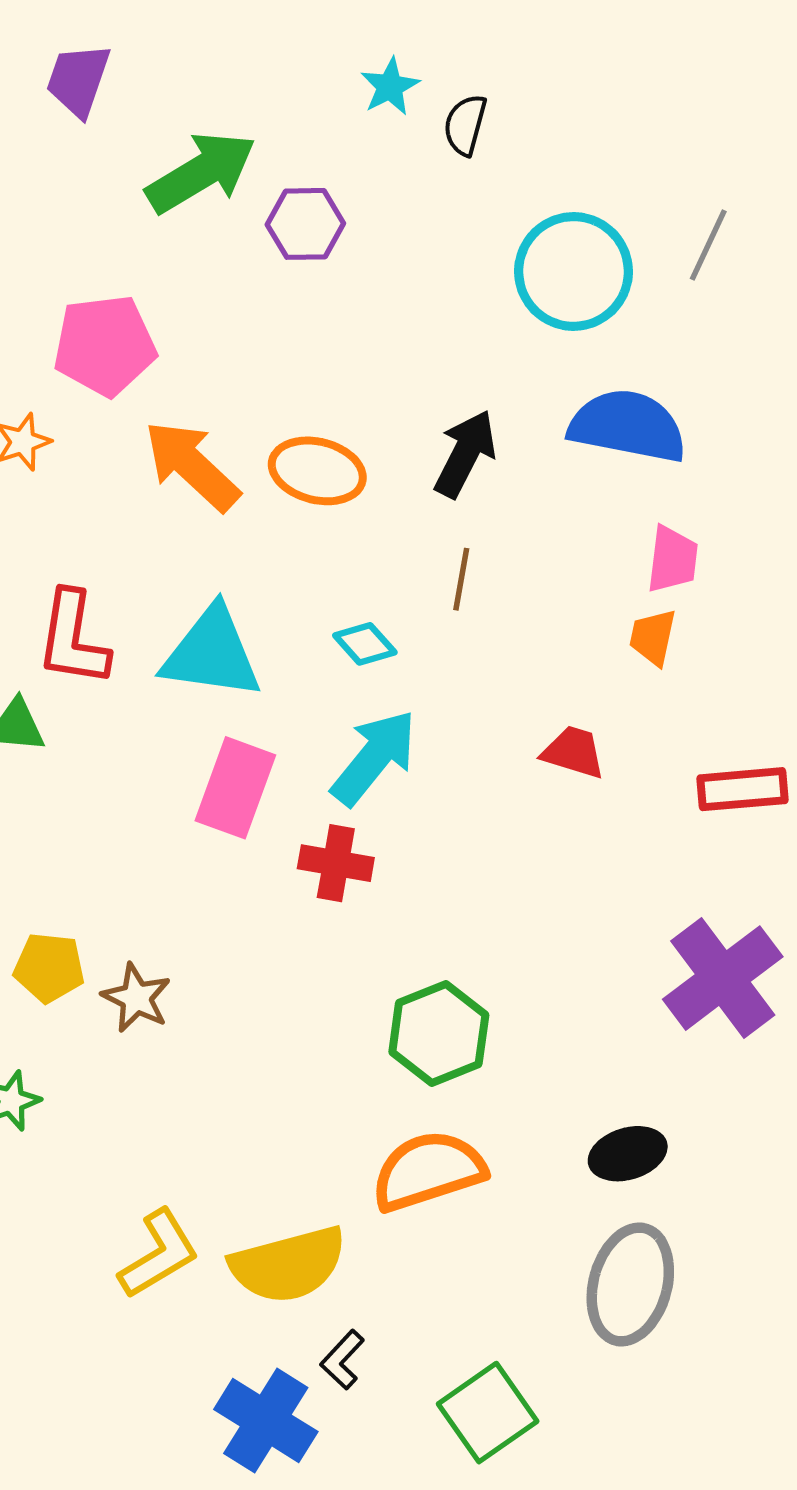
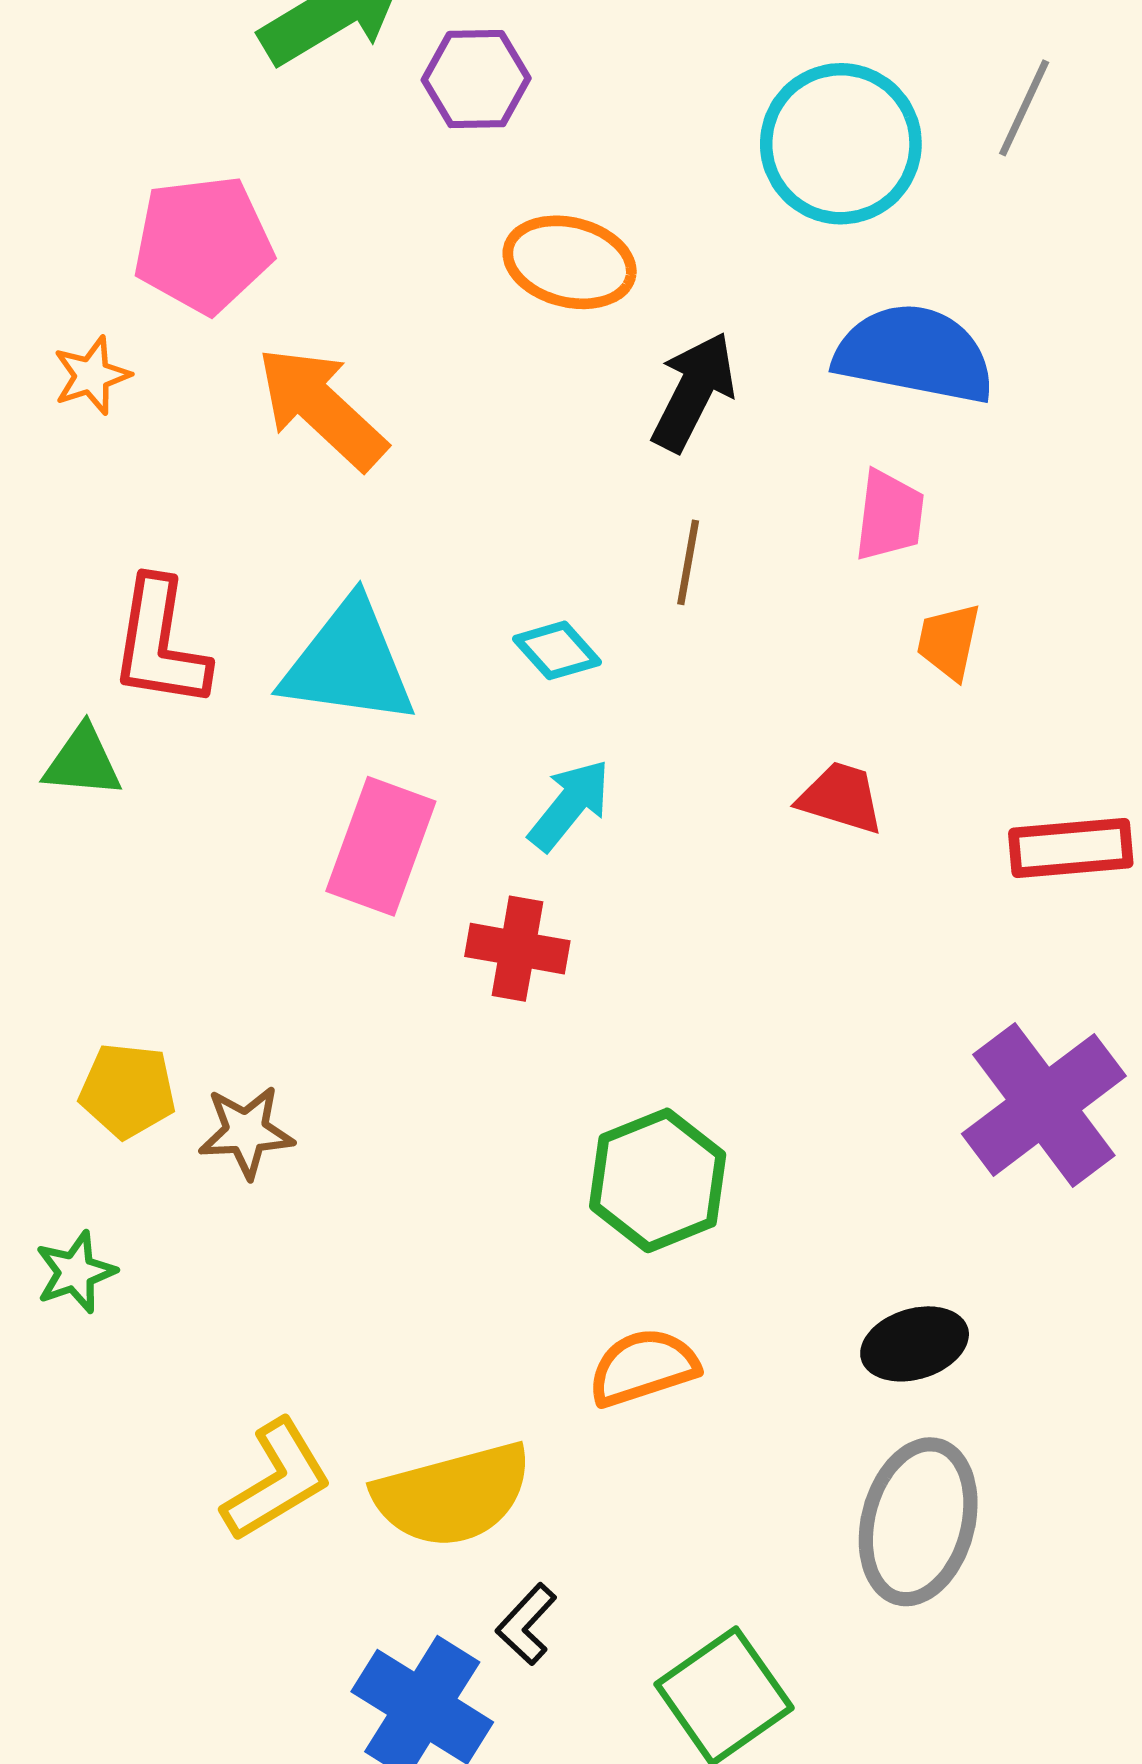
orange ellipse: (317, 471) -> (570, 262), moved
pink trapezoid: (673, 559) -> (889, 516), moved
cyan arrow: (374, 757) -> (570, 805), size x0.7
brown star: (136, 998) -> (246, 1132), turned -30
orange semicircle: (428, 1171) -> (643, 1367), size x0.7

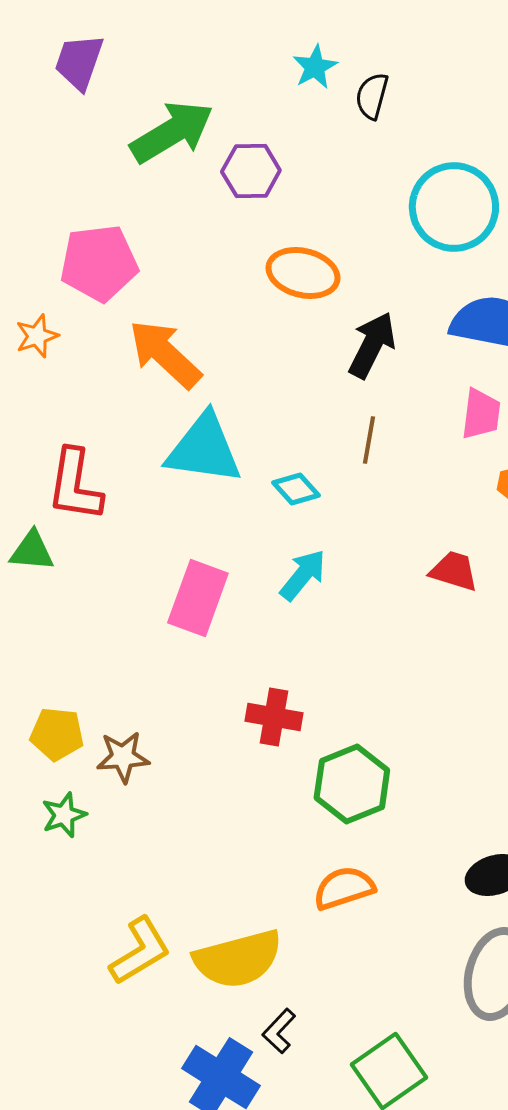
cyan triangle: (349, 663) -> (204, 449), moved
red cross: (517, 949) -> (274, 717), moved
green star: (75, 1272) -> (64, 815), moved

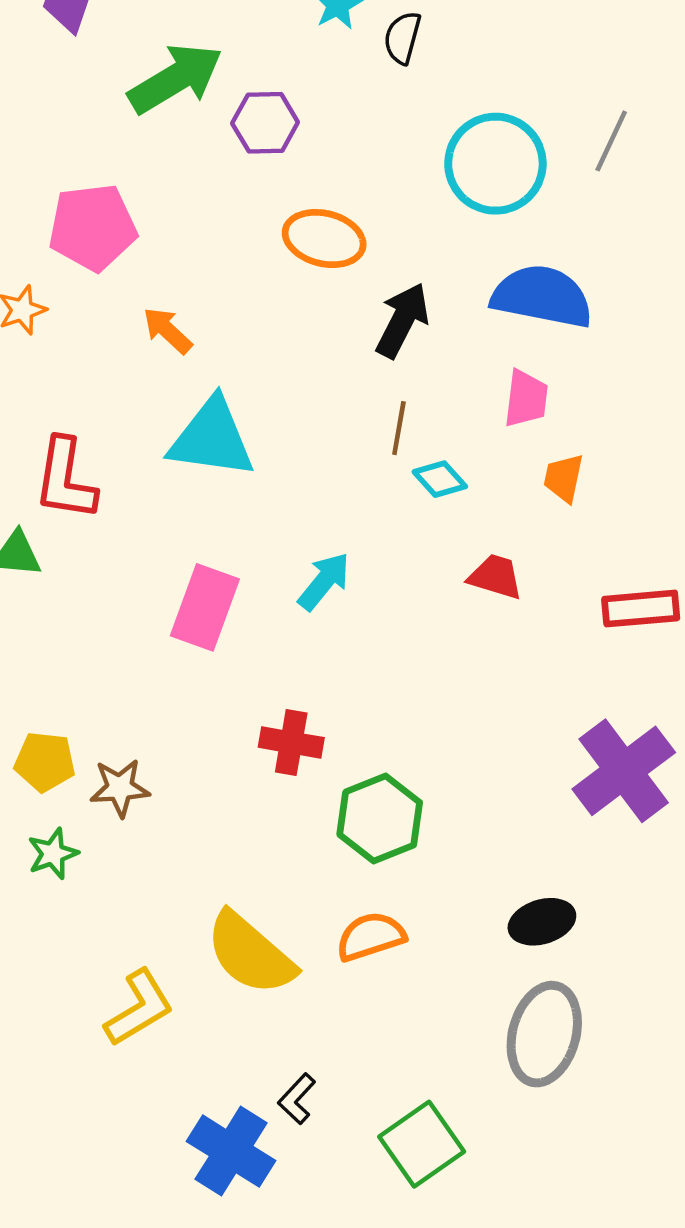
orange arrow: (165, 354) -> (167, 330), size x0.6
cyan diamond: (296, 489) -> (440, 479), moved
yellow semicircle: (238, 959) -> (250, 954), moved, turned 56

